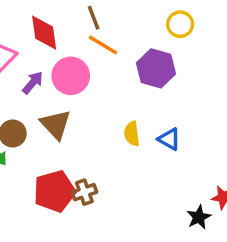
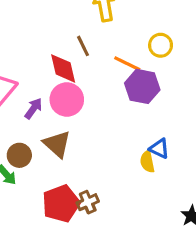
red diamond: (44, 33) -> (63, 68), moved
orange line: (103, 45) -> (127, 64), moved
yellow semicircle: (132, 134) -> (147, 162), moved

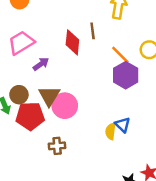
pink circle: (67, 99) -> (65, 106), moved
red pentagon: (61, 204) -> (30, 116), moved

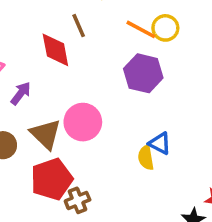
orange line: (120, 55) -> (141, 29), moved
pink circle: (65, 106) -> (83, 122), moved
red pentagon: (30, 116) -> (52, 179), moved

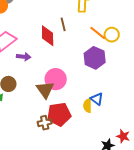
purple arrow: (21, 93) -> (24, 57), turned 48
brown triangle: (46, 134) -> (45, 90), moved
red pentagon: (52, 179) -> (59, 114), moved

